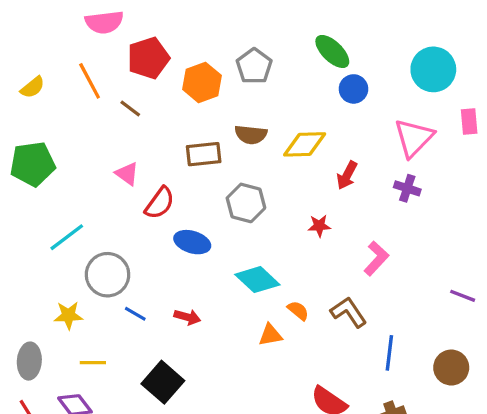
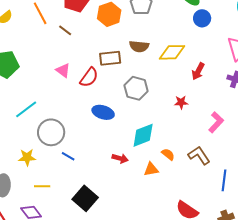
red semicircle: (160, 203) -> (89, 77), moved
cyan diamond: (257, 280) -> (143, 135), turned -64
red arrow: (187, 317) -> (120, 158), moved

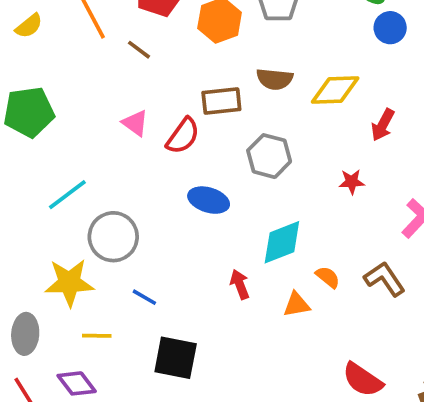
blue line: (68, 156) -> (144, 297), moved
yellow star: (27, 157) -> (69, 283), size x1.5
red arrow: (120, 158) -> (240, 284), turned -126
black square: (85, 198) -> (176, 358), turned -30

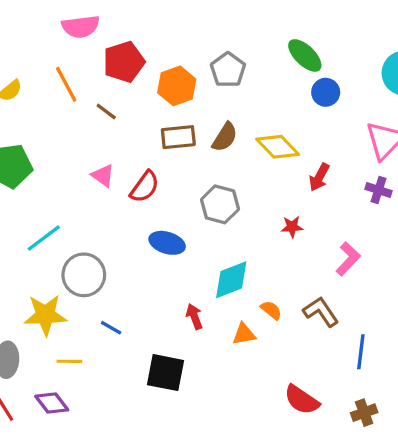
brown semicircle: (275, 79) -> (225, 137), turned -64
yellow diamond: (335, 90) -> (278, 147), turned 48
brown rectangle: (221, 101) -> (178, 137), moved
black square: (176, 358) -> (165, 373), moved

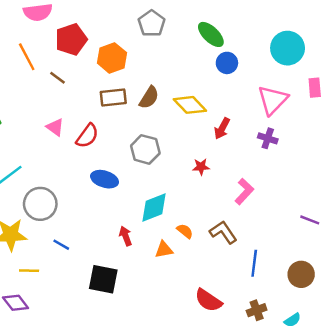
gray pentagon: (228, 70) -> (152, 23), moved

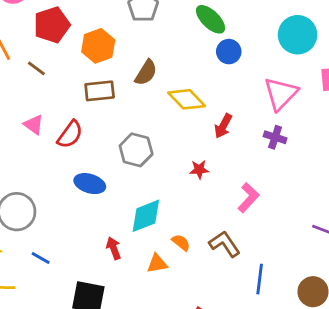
brown semicircle: (149, 98) -> (146, 73), moved

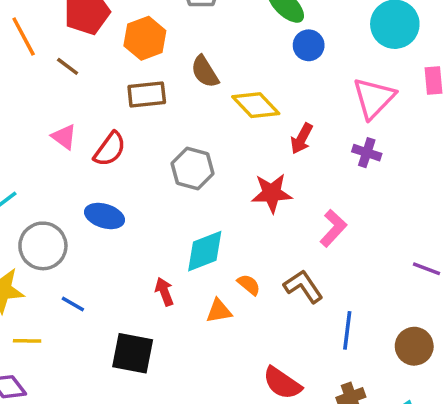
brown semicircle: (146, 73) -> (205, 72), turned 116
red star: (199, 170) -> (272, 193), size x1.6
blue ellipse: (90, 184) -> (105, 216), moved

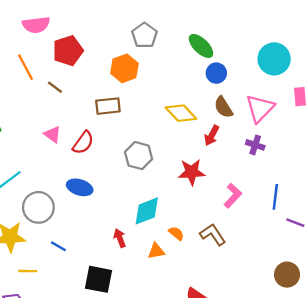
orange hexagon: (145, 38) -> (124, 68), moved
brown semicircle: (205, 72) -> (223, 107), moved
blue line: (347, 330) -> (275, 197), moved

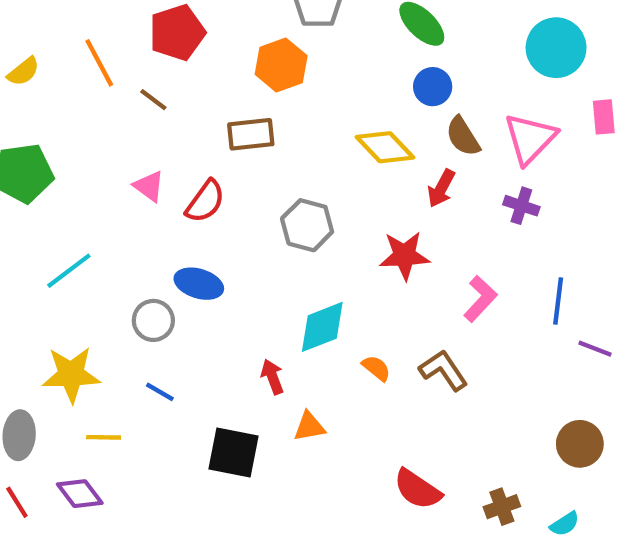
blue circle: (216, 73) -> (433, 87), moved
gray circle: (38, 207) -> (153, 320), moved, size x0.7
orange triangle: (156, 251) -> (309, 427), moved

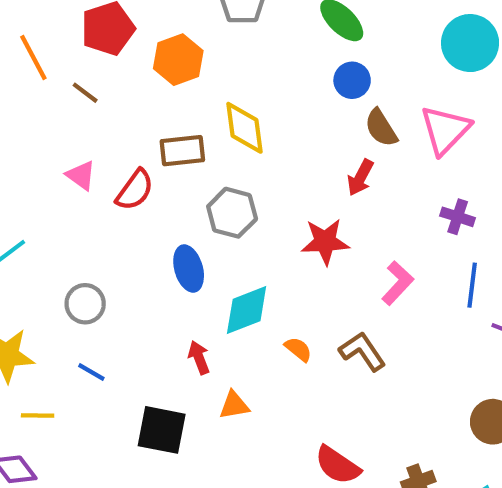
orange hexagon: (281, 65) -> (178, 60), moved
brown rectangle: (251, 134) -> (182, 151), moved
yellow diamond: (385, 147) -> (244, 128), moved, turned 36
purple cross: (521, 206) -> (458, 217), moved
blue ellipse: (199, 284) -> (189, 269), moved, turned 57

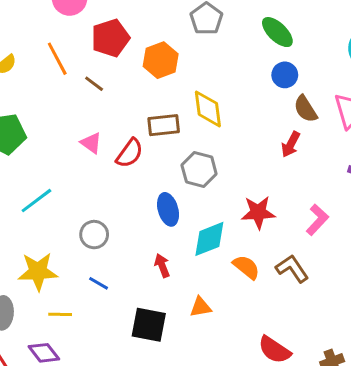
red star: (325, 242) -> (258, 212), moved
orange semicircle: (298, 349) -> (246, 267), size x1.4
red arrow: (199, 358) -> (162, 266), moved

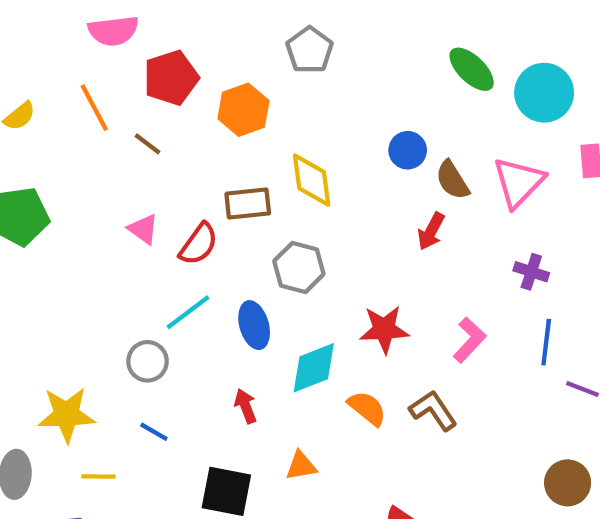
green ellipse: (277, 32) -> (472, 69), moved
blue circle: (285, 75) -> (408, 150), moved
cyan line: (36, 201) -> (188, 312), moved

